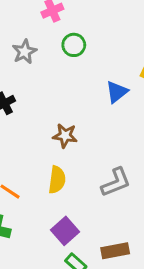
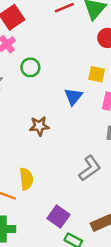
brown star: (65, 136) -> (39, 126), moved
yellow semicircle: (57, 180) -> (26, 179), moved

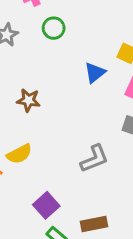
brown star: (39, 126) -> (28, 100), moved
yellow semicircle: (26, 179) -> (19, 154), turned 55

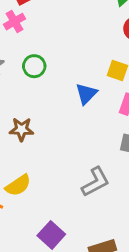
green circle: (54, 28) -> (34, 66), moved

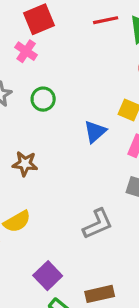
pink cross: (14, 22) -> (26, 51), turned -30

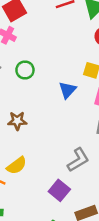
purple square: (48, 276) -> (59, 190), moved

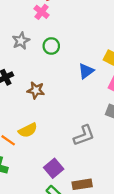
purple square: (59, 190) -> (54, 168), moved

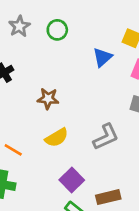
brown star: (36, 90) -> (48, 99), moved
yellow semicircle: (28, 130) -> (57, 138), moved

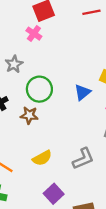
green circle: (57, 30) -> (39, 89), moved, size x1.5
brown star: (48, 99) -> (29, 115), moved

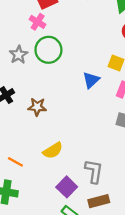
green circle: (39, 89) -> (48, 50), moved
gray L-shape: (83, 159) -> (94, 171), moved, turned -55

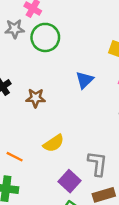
gray star: (19, 55) -> (15, 29), moved, turned 30
blue triangle: (91, 80) -> (85, 80), moved

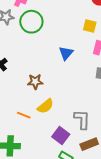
brown star: (36, 98) -> (35, 82), moved
orange line: (15, 157) -> (24, 115), moved

